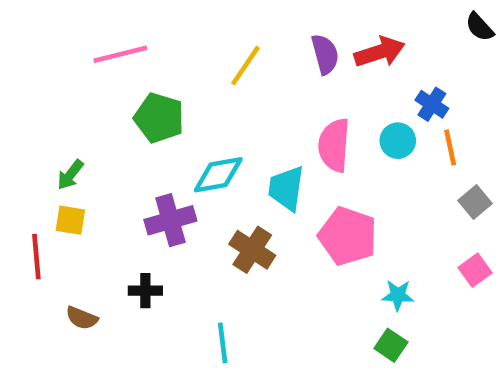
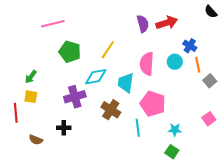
yellow line: (245, 66) -> (108, 50), moved
gray square: (475, 202) -> (210, 81), moved
cyan line: (223, 343) -> (138, 128), moved

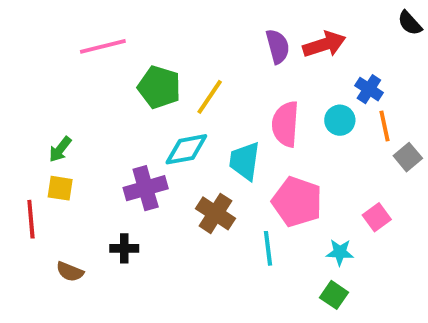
green pentagon: (70, 52) -> (159, 87), moved
pink square: (209, 119) -> (377, 217), moved

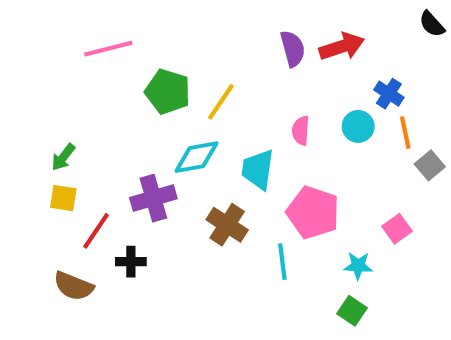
pink semicircle: (285, 124) -> (301, 131), size x0.6
red line: (31, 219) -> (96, 231), moved, turned 39
brown semicircle: (70, 272) -> (74, 286), size x1.4

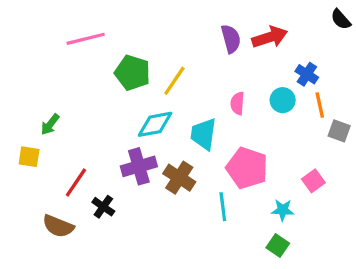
gray square: (430, 165) -> (339, 131), turned -30
yellow square: (63, 198) -> (29, 157), moved
purple cross: (153, 198) -> (139, 166), moved
black cross: (131, 262) -> (103, 207), turned 35

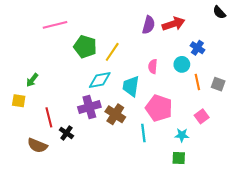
purple semicircle: (231, 39) -> (149, 25), turned 30
orange line: (320, 105) -> (197, 82), moved
red line: (76, 182) -> (49, 117), turned -48
green square: (278, 245) -> (179, 158), turned -32

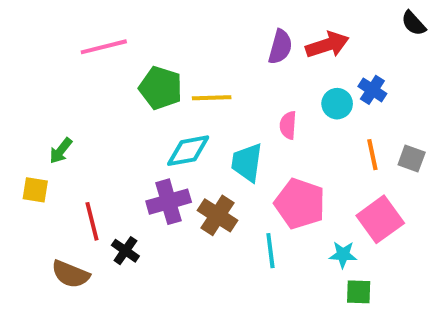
yellow line: (112, 52) -> (212, 98), turned 54
cyan circle: (182, 64) -> (337, 104), moved
pink square: (202, 116) -> (380, 219), size x1.6
green square: (179, 158) -> (359, 292), moved

